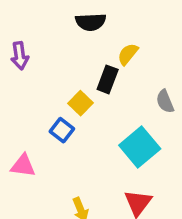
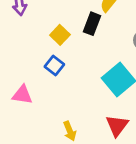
yellow square: (81, 103) -> (60, 35), moved

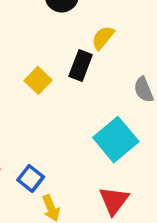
blue square: (54, 66) -> (31, 178), moved

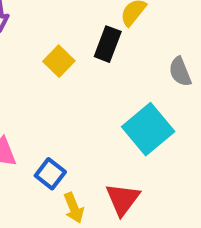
red triangle: (114, 201) -> (123, 199), moved

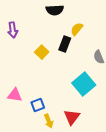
blue square: (50, 174) -> (38, 105), turned 32

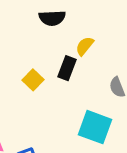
cyan square: (84, 84) -> (95, 127), turned -30

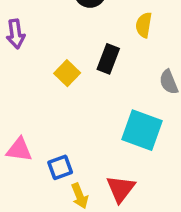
yellow semicircle: (85, 46) -> (144, 25), moved, turned -30

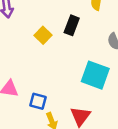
blue square: (60, 167) -> (38, 101), turned 35

